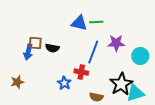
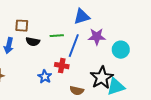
green line: (96, 22) -> (57, 36), moved
blue triangle: (79, 23) -> (82, 17), moved, turned -30
brown square: (35, 43) -> (22, 26), moved

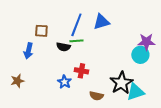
purple star: (97, 37) -> (146, 42), moved
black semicircle: (33, 42) -> (63, 47), moved
blue line: (74, 46) -> (76, 25), moved

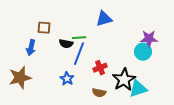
blue line: (76, 25) -> (79, 54), moved
red cross: (81, 71) -> (100, 68), moved, turned -32
brown star: (17, 81) -> (20, 78), size x1.6

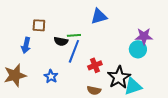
blue star: (67, 79) -> (51, 76), moved

